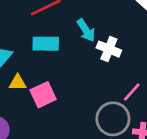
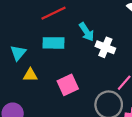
pink square: (43, 95) -> (68, 85), moved

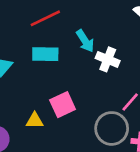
yellow triangle: (30, 75) -> (35, 120), moved

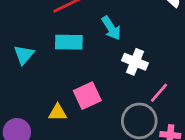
white cross: (108, 59) -> (135, 62), moved

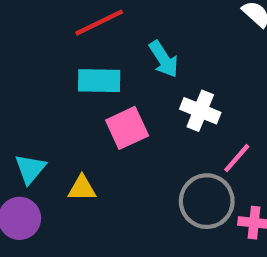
cyan triangle: (24, 55) -> (30, 169), moved
pink square: (87, 96) -> (127, 128), moved

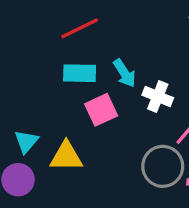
cyan arrow: (164, 59) -> (124, 73), moved
yellow triangle: (82, 188) -> (66, 156), size x1.5

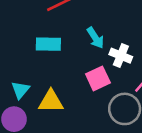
cyan rectangle: (80, 73) -> (48, 44), moved
pink square: (101, 110) -> (98, 78), moved

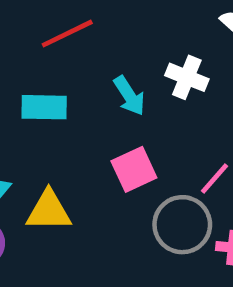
white cross: (121, 56) -> (187, 77), moved

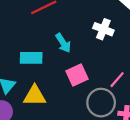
cyan arrow: (129, 96) -> (63, 43), moved
cyan rectangle: (44, 107) -> (31, 58), moved

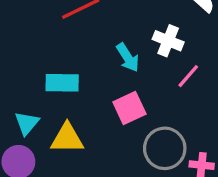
cyan arrow: (63, 43) -> (128, 58), moved
pink line: (117, 80) -> (188, 76), moved

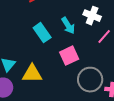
cyan rectangle: (62, 83) -> (42, 33), moved, turned 54

